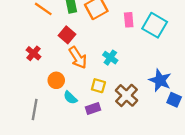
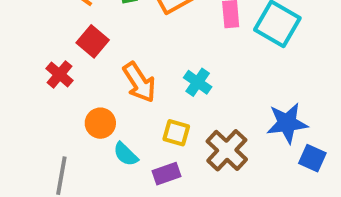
red square: (67, 35) -> (93, 41), moved
blue star: (160, 80) -> (287, 123), turned -30

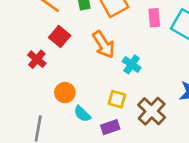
orange arrow: (139, 82) -> (104, 44), moved

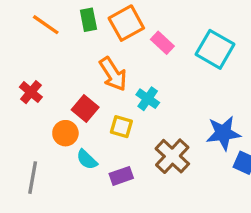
pink rectangle: (154, 18) -> (162, 43), moved, turned -42
red square: (60, 36) -> (85, 109), moved
yellow square: (117, 99) -> (121, 127), moved

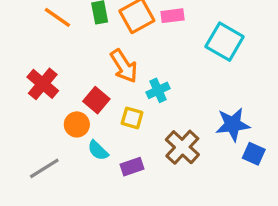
pink rectangle: (162, 43) -> (173, 16), moved, turned -50
red cross: (31, 92) -> (43, 84), size x1.4
cyan cross: (148, 99) -> (158, 90), turned 30
gray line: (33, 178) -> (44, 168), turned 48

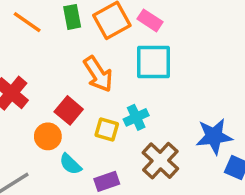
pink rectangle: (173, 16) -> (150, 20), turned 40
cyan square: (225, 42) -> (153, 62), moved, turned -30
cyan cross: (158, 90) -> (136, 117), moved

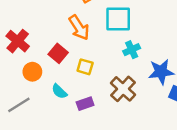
cyan cross: (136, 117) -> (132, 50), moved
orange circle: (48, 136) -> (32, 72), moved

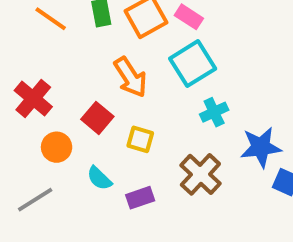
cyan square: (118, 19) -> (193, 64), turned -32

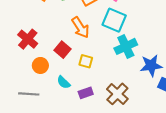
cyan square: (193, 64) -> (114, 20), turned -35
cyan cross: (214, 112) -> (126, 46), size x1.5
brown cross: (200, 174) -> (117, 94), moved
gray line: (35, 200) -> (29, 94), turned 36

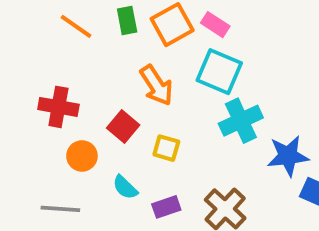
red cross: (28, 39) -> (58, 107), turned -30

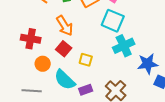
orange arrow: (156, 85) -> (65, 26), moved
cyan semicircle: (125, 187) -> (65, 80), size x1.6

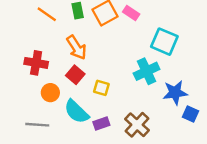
cyan square: (113, 21) -> (164, 42), moved

